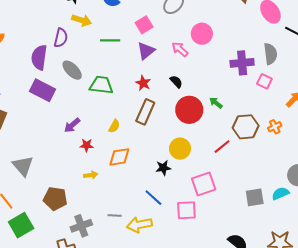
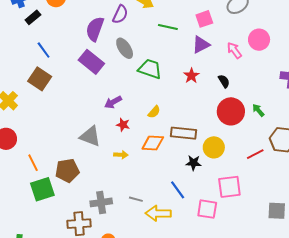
brown rectangle: (145, 112) -> (183, 133), moved, turned 60
gray triangle: (23, 166) -> (90, 136), moved, turned -40
brown pentagon: (55, 199) -> (67, 170), moved, turned -30

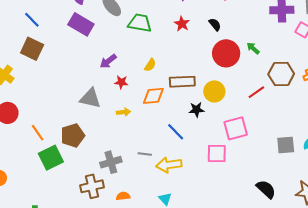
blue line: (178, 190) -> (176, 132), moved

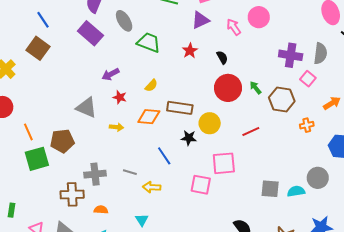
brown hexagon: (281, 74) -> (282, 99), moved
yellow arrow: (169, 165) -> (152, 187), size x0.7

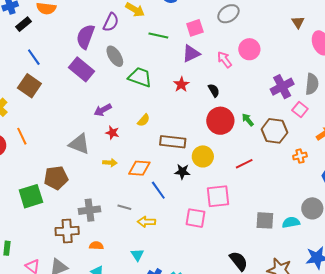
purple cross: (291, 55) -> (282, 87), turned -35
orange diamond: (149, 117) -> (139, 168), moved
orange line: (28, 132) -> (22, 136), moved

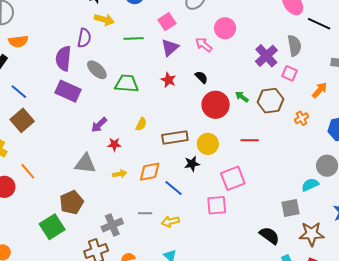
brown square: (29, 86) -> (22, 120), turned 30
red line: (244, 164) -> (250, 140), turned 42
gray square: (265, 220) -> (291, 208), moved

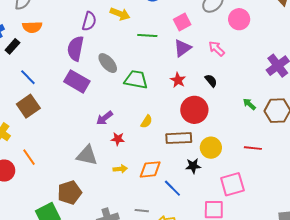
pink circle: (225, 28) -> (239, 19), moved
purple semicircle: (84, 38) -> (89, 21), moved
red circle: (216, 105) -> (194, 110), moved

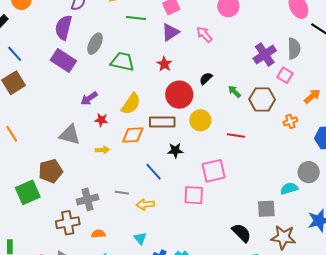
gray ellipse: (108, 63) -> (95, 44), turned 65
black semicircle: (211, 81) -> (206, 78), moved, turned -96
yellow semicircle: (147, 122) -> (131, 104), size x1.6
yellow circle: (211, 148) -> (200, 120), moved
orange diamond: (150, 169) -> (133, 135), moved

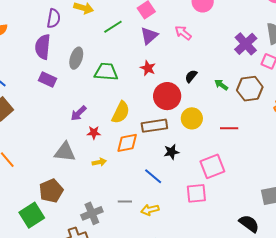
green line: (136, 18) -> (113, 27), turned -30
purple rectangle: (63, 61) -> (47, 80), size x0.7

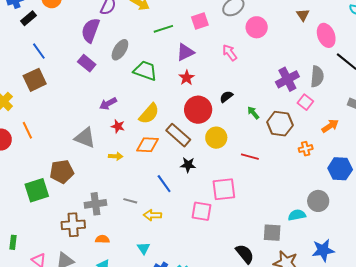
purple triangle: (149, 36) -> (185, 52), moved
brown rectangle: (154, 126) -> (178, 135), turned 35

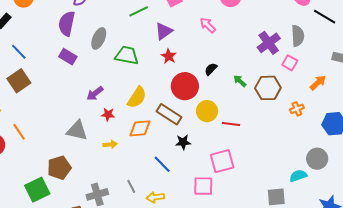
red line: (250, 157) -> (231, 124), moved
gray line: (130, 201) -> (131, 186), turned 56

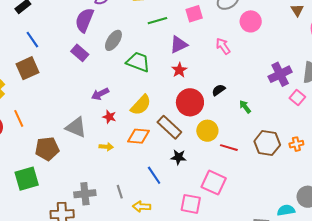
brown hexagon: (268, 88) -> (267, 143), moved
pink square: (222, 161) -> (214, 183), turned 30
brown pentagon: (59, 168) -> (47, 149), moved

